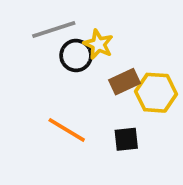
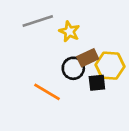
black circle: (76, 55) -> (73, 68), moved
black square: (126, 139) -> (97, 83), moved

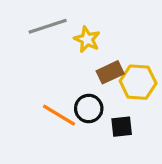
black circle: (73, 68) -> (89, 109), moved
black square: (97, 83) -> (122, 127), moved

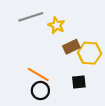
black circle: (89, 109) -> (40, 91), moved

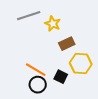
yellow hexagon: (90, 53) -> (81, 64), moved
black square: (79, 82) -> (61, 77), moved, turned 32

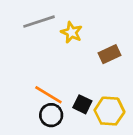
brown rectangle: (67, 44) -> (109, 54), moved
yellow hexagon: (81, 64) -> (109, 111), moved

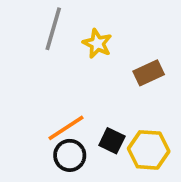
gray line: (39, 22) -> (53, 29), turned -56
orange line: (48, 95) -> (66, 128), turned -64

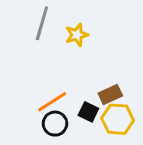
yellow star: (97, 43) -> (77, 35), turned 30
brown rectangle: (149, 73) -> (110, 94), moved

